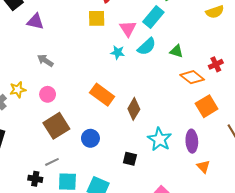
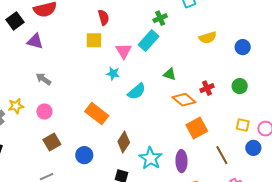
cyan semicircle: (147, 47) -> (137, 91), moved
brown diamond: (134, 109) -> (124, 142), moved
brown square: (56, 126) -> (52, 142), size x0.7

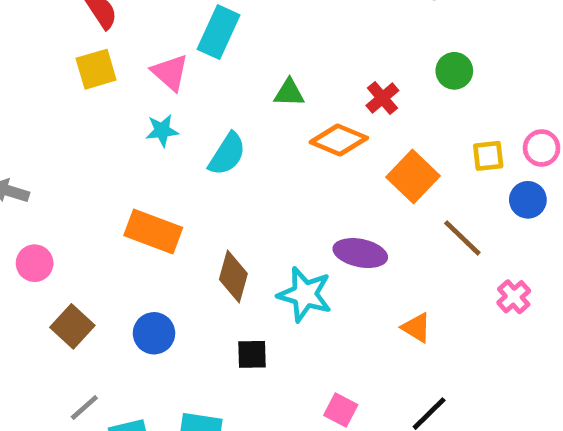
orange square: (197, 128) -> (413, 176), moved
purple ellipse: (181, 161) -> (360, 253), moved, turned -60

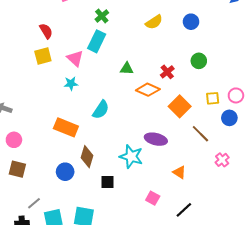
cyan semicircle: (227, 154) -> (101, 110), moved
brown diamond: (233, 277) -> (87, 157), moved
brown square: (72, 326) -> (17, 169), moved, turned -30
pink square: (341, 410) -> (153, 198), moved

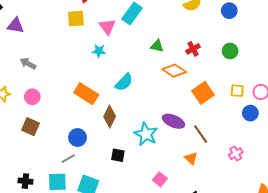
red cross: (167, 72) -> (193, 49), moved
brown line: (200, 134) -> (201, 134), moved
brown diamond: (87, 157) -> (110, 117), moved
gray line: (34, 203) -> (68, 159), moved

